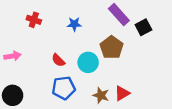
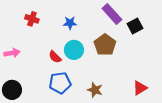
cyan circle: (88, 62) -> (74, 50), moved
red triangle: (122, 93) -> (140, 88), moved

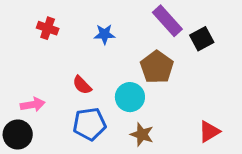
cyan circle: (74, 50) -> (130, 97), moved
pink arrow: (12, 53) -> (33, 105), moved

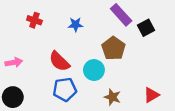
red semicircle: (82, 85) -> (59, 61), size x1.5
pink arrow: (33, 105) -> (14, 62), moved
brown star: (142, 134) -> (112, 97), moved

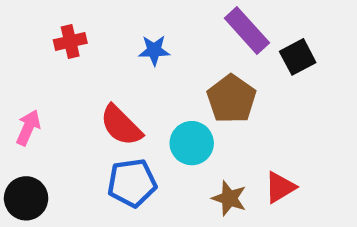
red cross: (34, 20) -> (70, 42), turned -32
pink arrow: (14, 62) -> (28, 128), turned -56
red triangle: (151, 95) -> (280, 187), moved

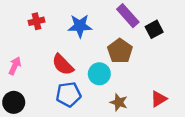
blue star: (154, 50) -> (80, 26), size x1.5
red triangle: (280, 187) -> (159, 99), moved

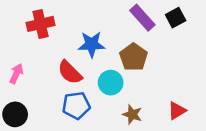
red cross: (37, 21) -> (41, 24), size x1.5
blue star: (80, 26) -> (91, 44), moved
black square: (154, 29) -> (176, 18), moved

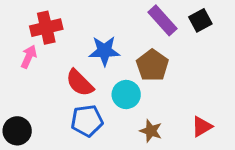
pink arrow: (16, 74) -> (29, 57), moved

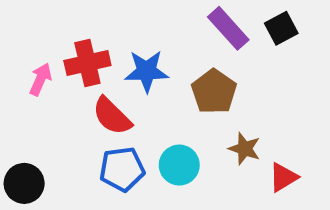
red cross: (46, 28) -> (87, 63), moved
cyan circle: (126, 94) -> (179, 165), moved
brown star: (151, 131) -> (245, 149), moved

